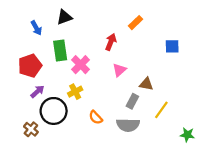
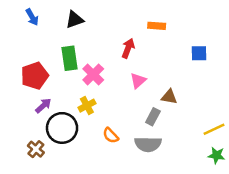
orange rectangle: (136, 23) -> (157, 26), turned 48
blue arrow: (36, 28) -> (32, 17), moved
yellow line: (161, 110) -> (214, 129), moved, turned 30

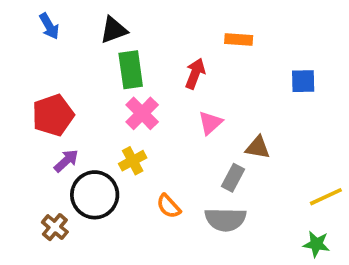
green rectangle: (69, 58) -> (131, 70), moved
green star: (216, 155) -> (316, 244), moved

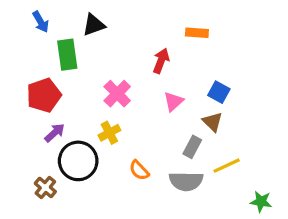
green rectangle: (131, 70) -> (67, 55), moved
blue square: (303, 81) -> (219, 92), moved, turned 30
brown triangle: (258, 147) -> (213, 122), turned 35
yellow line: (326, 197) -> (227, 166), moved

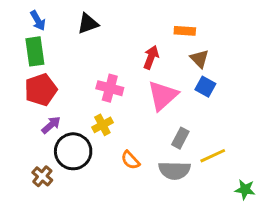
green rectangle: (67, 55) -> (35, 51), moved
pink cross: (117, 94) -> (110, 88), turned -30
pink triangle: (173, 102) -> (163, 95), size x1.6
brown triangle: (213, 122) -> (199, 59), moved

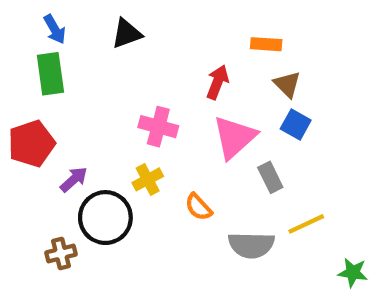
red pentagon: (41, 90) -> (31, 144), moved
gray rectangle: (180, 138) -> (270, 177), moved, turned -54
orange semicircle: (130, 160) -> (198, 207), moved
brown cross: (42, 176) -> (61, 254), turned 36

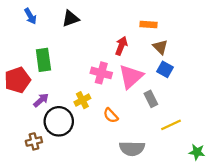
green rectangle: (50, 74) -> (43, 60), moved
pink cross: (158, 127) -> (101, 73), moved
gray semicircle: (251, 245) -> (132, 149), moved

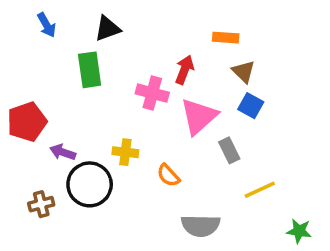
green rectangle: (43, 60) -> (90, 70), moved
pink cross: (101, 73) -> (152, 93), moved
purple arrow: (41, 100) -> (63, 152), turned -119
yellow cross: (82, 100) -> (125, 152), turned 35
brown cross: (34, 141) -> (41, 204), moved

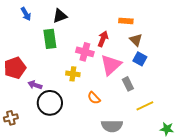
yellow cross: (125, 152) -> (73, 74), moved
brown cross: (41, 204) -> (11, 118), moved

